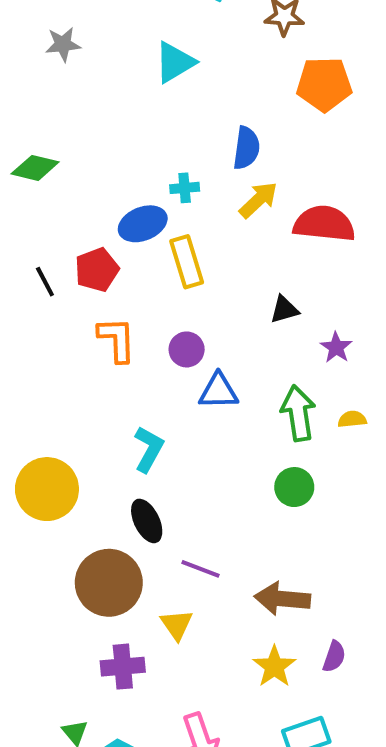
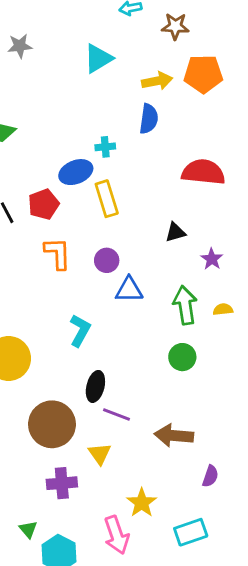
yellow arrow: (258, 200) -> (157, 81), moved, turned 32
black ellipse: (147, 521) -> (95, 386), moved, turned 40
yellow star: (274, 667) -> (142, 503), moved

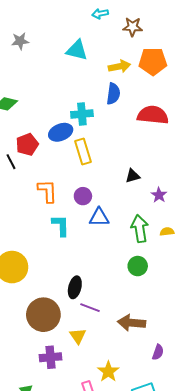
cyan triangle: (98, 59) -> (77, 50), turned 45
cyan cross: (105, 147) -> (82, 114), size x1.5
red semicircle: (203, 172) -> (153, 115), moved
red pentagon: (44, 204) -> (27, 144), moved
cyan L-shape: (80, 330) -> (61, 225), moved, turned -30

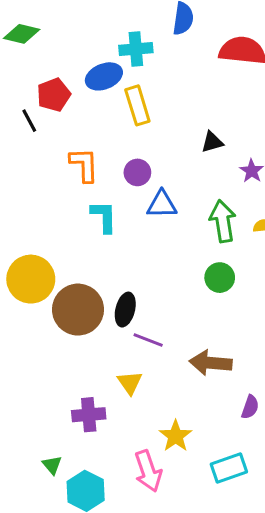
brown circle: (43, 315) -> (78, 310), moved

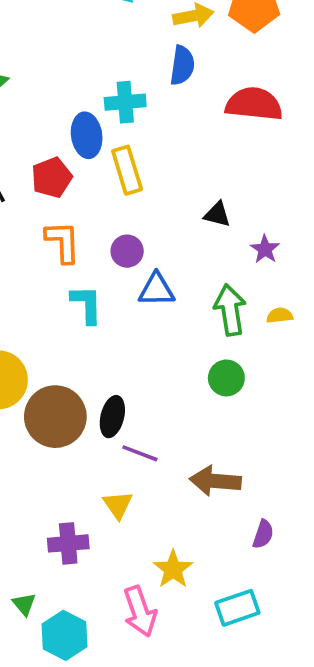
blue ellipse: (104, 76) -> (87, 135), turned -76
red pentagon: (54, 95) -> (52, 178), moved
black triangle: (212, 142) -> (217, 214), turned 30

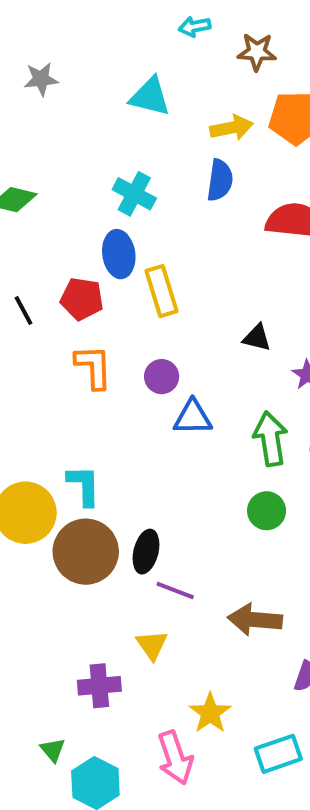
cyan cross: (125, 102) -> (134, 194), moved, turned 33
red pentagon: (52, 178) -> (82, 299), turned 30
cyan L-shape: (87, 304) -> (84, 485), moved

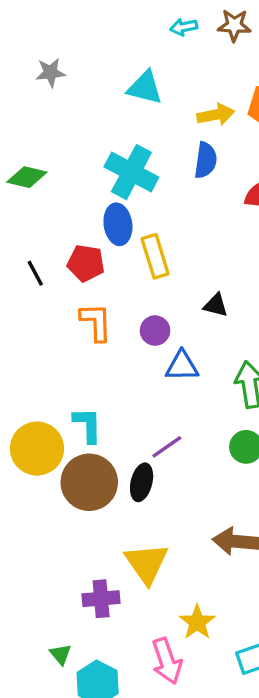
brown star: (257, 52) -> (234, 25), moved
cyan cross: (134, 194) -> (131, 172), size x1.4
black triangle: (257, 338) -> (216, 305), moved
purple line: (175, 590) -> (167, 447), moved, turned -56
yellow triangle: (152, 645) -> (147, 563), size x1.6

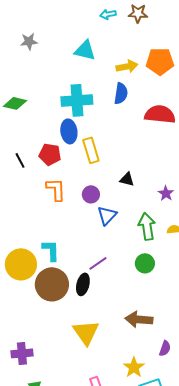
cyan cross: (131, 172) -> (77, 100), turned -32
blue triangle: (182, 366) -> (107, 215), turned -45
purple cross: (101, 599) -> (22, 353), moved
yellow star: (197, 622) -> (134, 367), moved

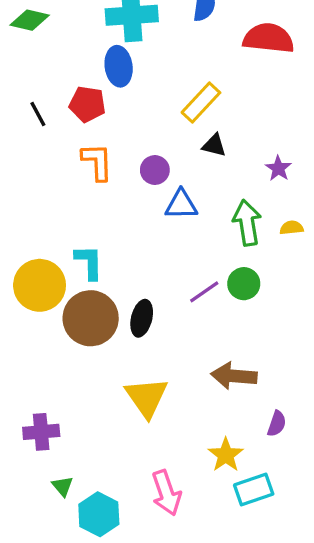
yellow rectangle: (91, 150) -> (201, 102), moved, turned 60
blue triangle: (107, 215) -> (181, 205), turned 45
purple line: (98, 263) -> (204, 292), moved

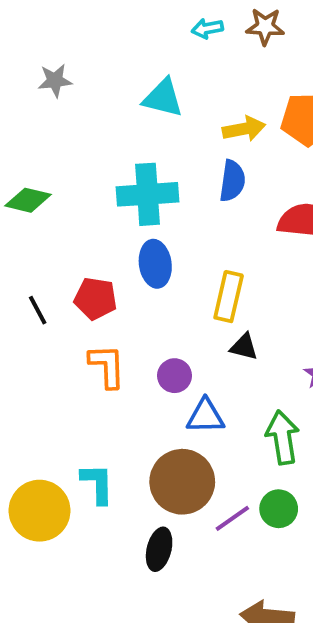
blue ellipse: (119, 66) -> (155, 264), moved
yellow rectangle: (201, 102) -> (229, 297), turned -30
brown circle: (91, 318) -> (182, 482), moved

